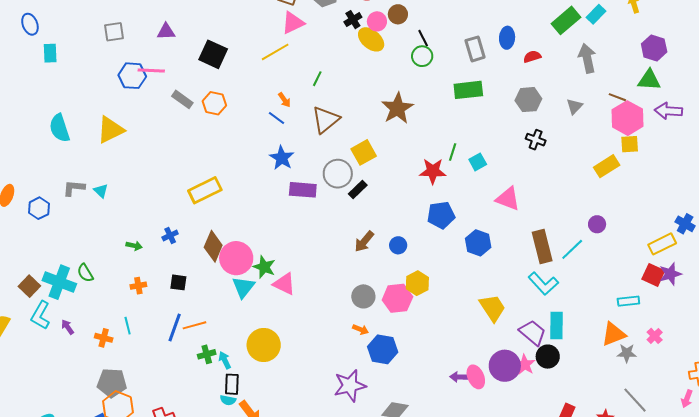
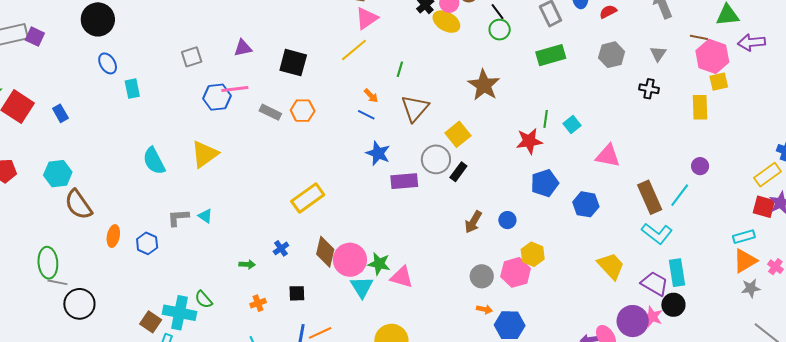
black cross: (536, 140) -> (649, 89), moved
yellow rectangle: (607, 166) -> (700, 107), turned -50
orange triangle: (614, 334) -> (745, 261), moved

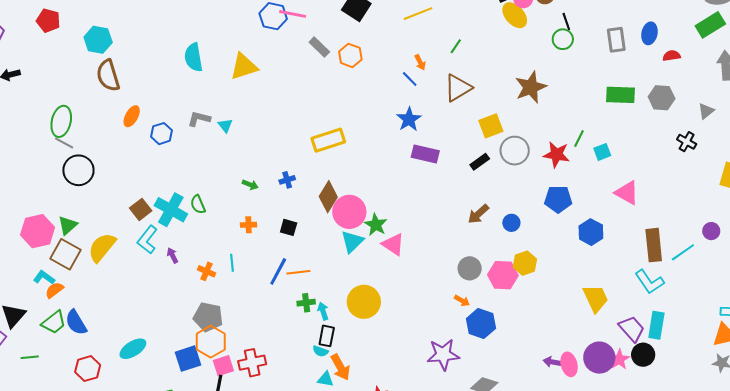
green rectangle: (551, 55) -> (621, 95), moved
gray circle: (436, 159) -> (515, 151), moved

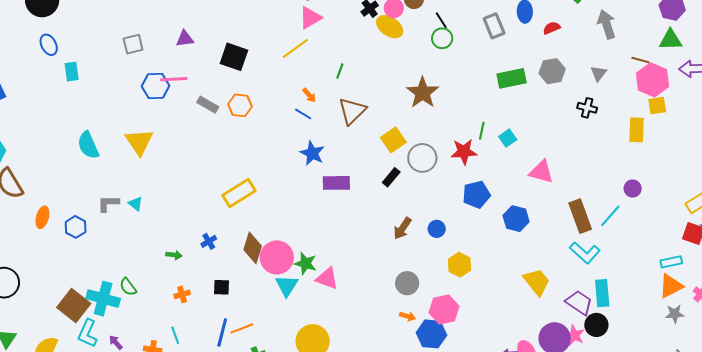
yellow triangle: (244, 67) -> (139, 142), turned -32
brown square: (141, 209) -> (74, 306), size x1.5
pink hexagon: (503, 275) -> (444, 310), moved

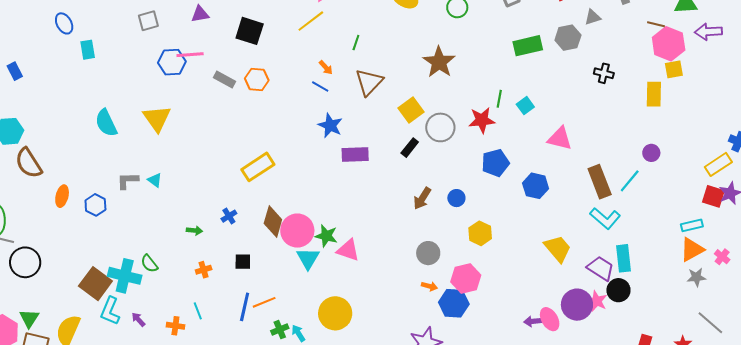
gray triangle: (599, 73) -> (593, 17), moved, turned 36

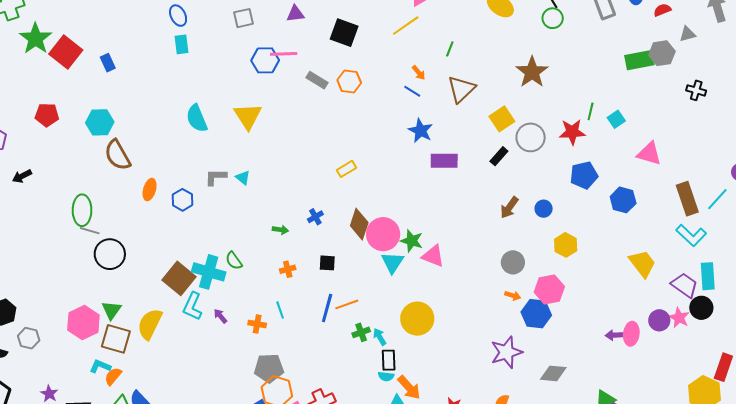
blue ellipse: (64, 23) -> (178, 16), moved
green rectangle: (528, 46) -> (639, 60), moved
yellow rectangle: (258, 167) -> (347, 169), size x0.6
purple circle: (577, 305) -> (659, 320), size x0.7
pink ellipse: (550, 319) -> (631, 334), turned 35

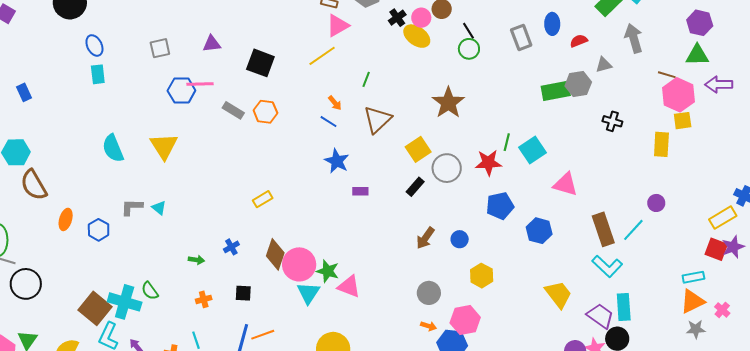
cyan square: (616, 119) -> (532, 150), size x1.5
purple rectangle: (444, 161) -> (360, 191), size x0.6

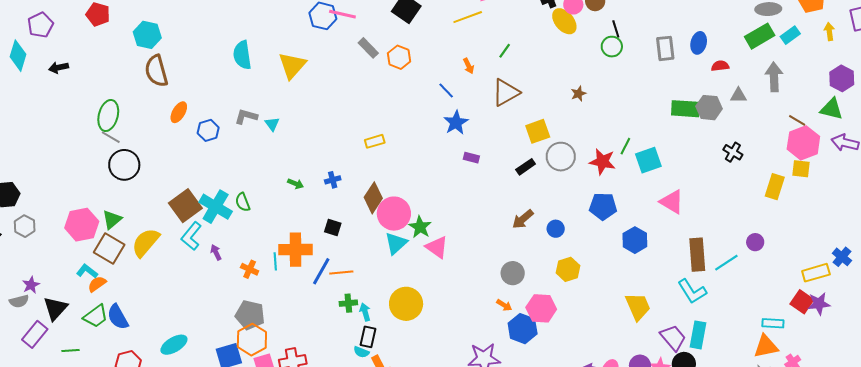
brown star: (448, 103) -> (578, 94), size x0.5
blue line: (328, 122) -> (446, 90), moved
orange cross: (204, 299) -> (296, 250), moved, size x2.0

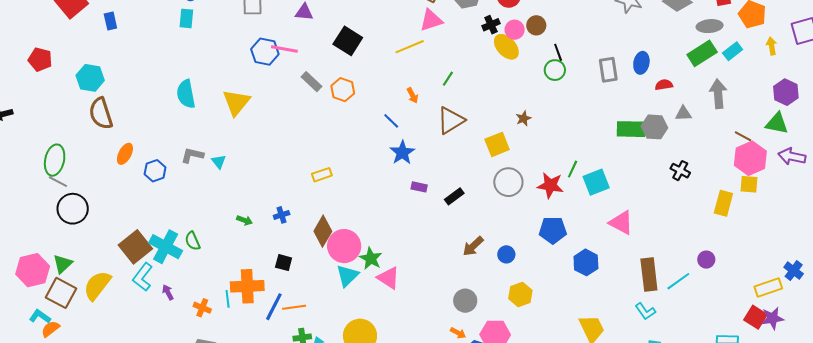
yellow square: (538, 131) -> (497, 144), moved
black rectangle: (526, 167) -> (454, 196), moved
cyan L-shape: (692, 291) -> (645, 311), size x0.7

